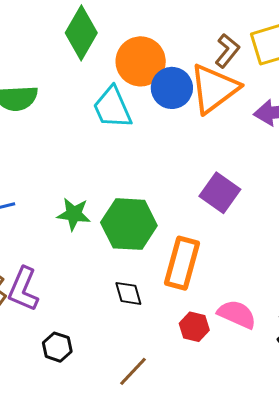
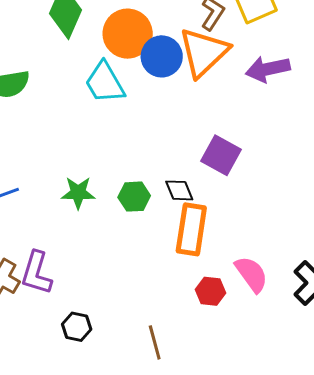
green hexagon: (129, 224) -> (134, 197), size x0.6
black diamond: (128, 293) -> (179, 190), moved
pink semicircle: (237, 314) -> (251, 274), turned 36
brown line: (133, 371) -> (155, 342), turned -52

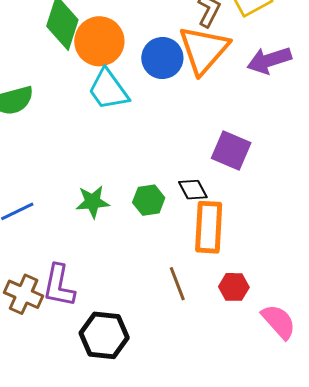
orange circle: (128, 34) -> (99, 41), moved
pink semicircle: (251, 274) -> (279, 322), moved
black hexagon: (77, 327) -> (104, 335), size x1.6
brown line: (155, 342) -> (177, 284), moved

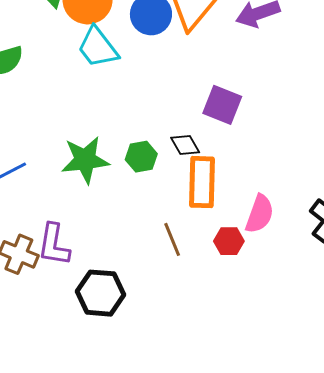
green star: (93, 202) -> (85, 160), size x1.4
pink semicircle: (279, 322) -> (260, 214), moved, turned 63

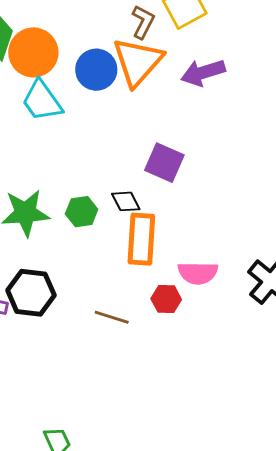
pink semicircle: (260, 214) -> (198, 273), turned 69
brown line: (172, 239) -> (112, 317), moved, turned -52
black hexagon: (100, 293) -> (31, 293), moved

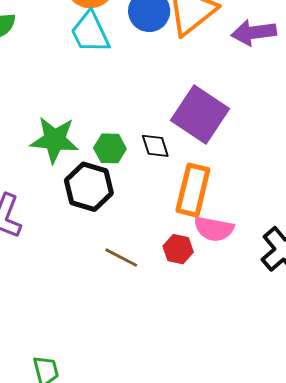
purple square: (164, 163) -> (200, 114), size x1.4
orange rectangle: (141, 239) -> (193, 190), moved
black hexagon: (31, 293) -> (89, 187), moved

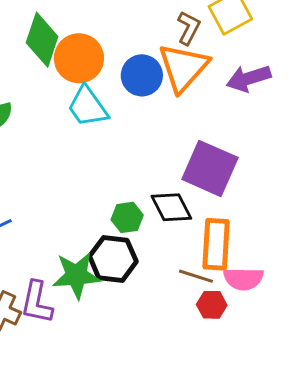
green star: (54, 140) -> (76, 275), moved
black diamond: (155, 146) -> (171, 207), size x1.4
brown line: (121, 258) -> (196, 276), moved

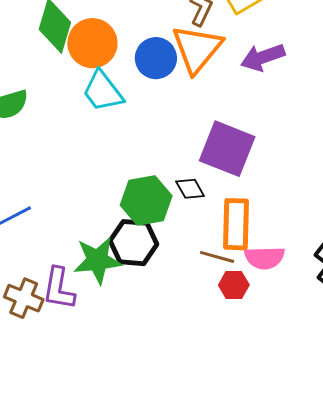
black diamond: (171, 207) -> (190, 189), size x0.7
green hexagon: (127, 217) -> (146, 201), size x1.6

